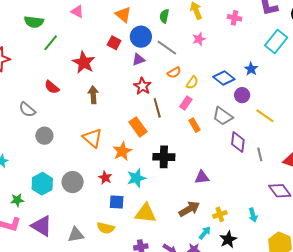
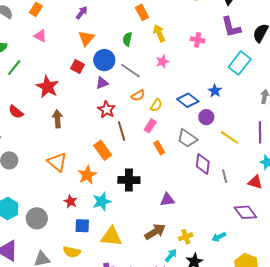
orange triangle: (123, 15) -> (86, 38), turned 30
gray circle: (73, 182) -> (37, 218), moved
cyan arrow: (253, 215) -> (219, 237), turned 80

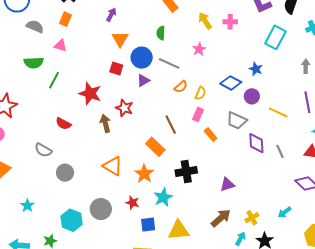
yellow arrow: (159, 33) -> (205, 21), moved
pink triangle: (40, 36) -> (60, 46), moved
red star: (107, 110) -> (124, 108), moved
gray circle: (37, 218) -> (101, 209), moved

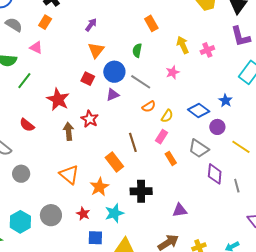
pink cross: (230, 22) -> (207, 50), turned -32

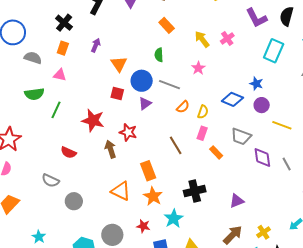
purple arrow: (91, 25) -> (96, 45), moved
purple circle: (217, 127) -> (262, 105), moved
orange rectangle: (114, 162) -> (148, 171), moved, turned 30

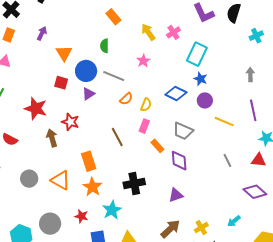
cyan rectangle: (274, 51) -> (197, 54), moved
purple diamond: (262, 158) -> (179, 161), moved
gray circle: (74, 201) -> (29, 179), moved

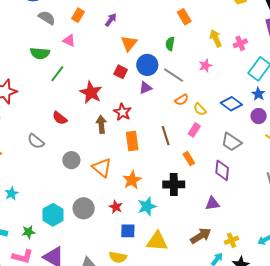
yellow semicircle: (146, 105) -> (200, 109), turned 104
orange rectangle: (157, 146) -> (189, 159), moved
orange rectangle: (89, 161) -> (132, 141), moved

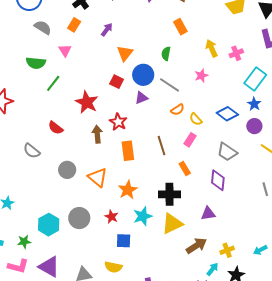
pink triangle: (69, 41) -> (65, 50), turned 32
yellow triangle: (157, 241) -> (172, 224), moved, turned -30

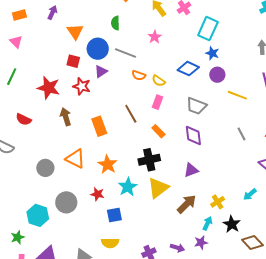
orange rectangle: (74, 25) -> (19, 15), turned 56
orange semicircle: (177, 110) -> (139, 75), turned 64
red star: (118, 122) -> (82, 86), moved
gray circle: (67, 170) -> (45, 168), moved

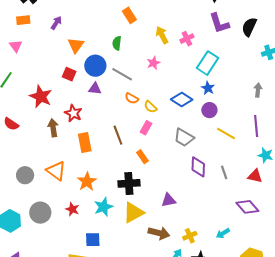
purple triangle: (101, 71) -> (95, 89), turned 32
red star: (82, 86) -> (73, 113), moved
purple diamond: (193, 136) -> (198, 167), moved
brown arrow: (187, 204) -> (159, 233), turned 50
blue square: (114, 215) -> (93, 240), moved

